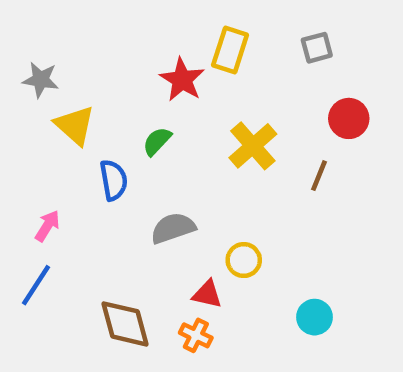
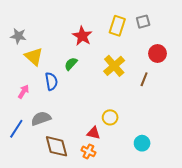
yellow rectangle: (230, 50) -> (117, 26), moved
pink arrow: (47, 226) -> (23, 92), moved
gray semicircle: (173, 228) -> (41, 118), moved

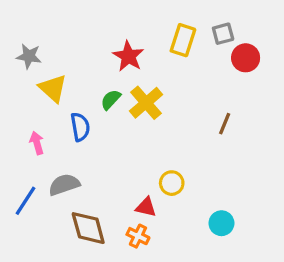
red circle: (157, 54) -> (246, 58), moved
yellow cross: (114, 66) -> (146, 103), moved
pink arrow: (23, 92) -> (37, 143), turned -48

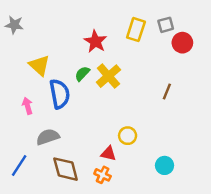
gray star: (29, 56) -> (14, 25), moved
blue semicircle: (80, 127) -> (60, 94), size x1.4
blue line: (26, 201) -> (19, 165), moved

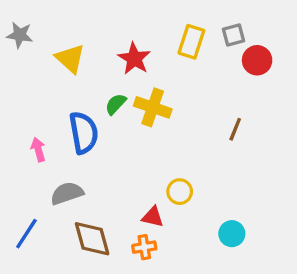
yellow triangle: (39, 65) -> (70, 59), moved
yellow cross: (108, 76) -> (153, 107), turned -30
orange cross: (103, 175) -> (144, 247), turned -35

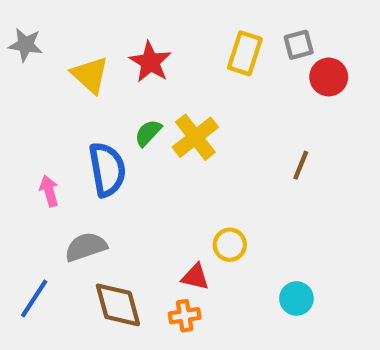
red star: (134, 59) -> (150, 62), moved
yellow cross: (153, 107) -> (195, 137), turned 33

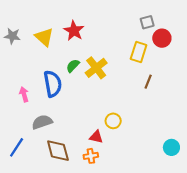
gray star: (26, 45) -> (12, 36), moved
yellow rectangle: (245, 53) -> (139, 52), moved
cyan circle: (296, 298) -> (171, 147), moved

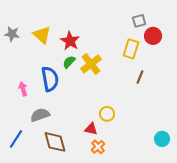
red star: (74, 31) -> (70, 41), moved
orange cross: (91, 156) -> (98, 147), moved, turned -32

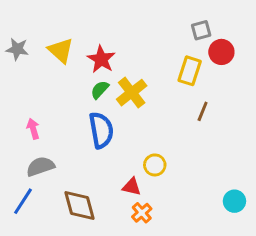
blue semicircle: (50, 79) -> (101, 130), moved
gray semicircle: (40, 115) -> (40, 166), moved

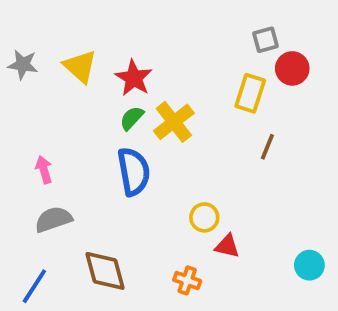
red triangle: (132, 187) -> (227, 246), moved
blue line: (23, 201) -> (34, 286), moved
orange cross: (142, 213) -> (187, 280), turned -30

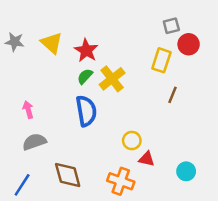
cyan circle: (309, 265) -> (186, 171), moved
orange cross: (187, 280) -> (121, 181), size x1.5

